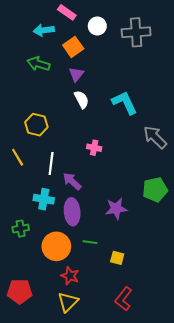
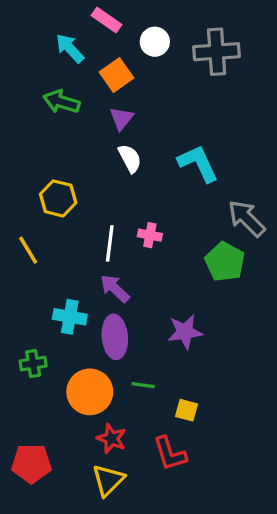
cyan arrow: (44, 30) -> (70, 48), turned 54
white line: (51, 163) -> (110, 243), moved
green pentagon: (155, 190) -> (225, 262), moved, turned -30
red L-shape: (124, 299) -> (170, 454), moved, turned -55

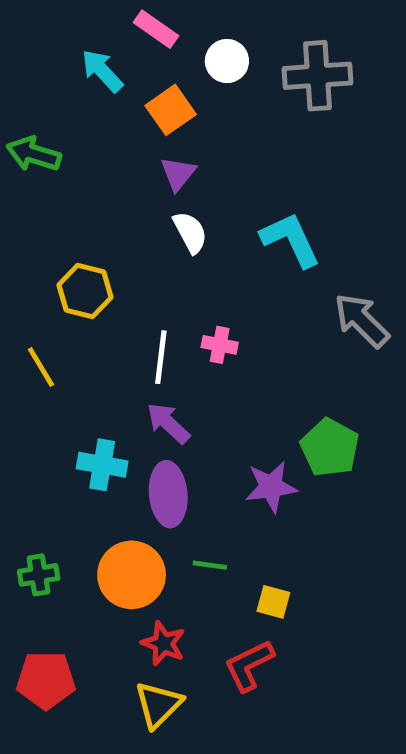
green arrow: (61, 102) -> (34, 154), moved
green pentagon: (225, 262) -> (330, 448), moved
green cross: (33, 363) -> (39, 575), moved
red L-shape: (170, 454) -> (249, 665), turned 81

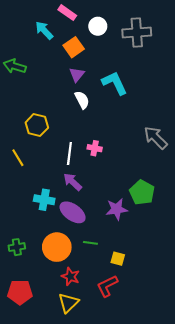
cyan L-shape: (291, 240) -> (115, 83), moved
purple ellipse: (168, 494) -> (73, 212), turned -50

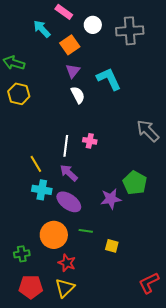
yellow hexagon: (37, 125) -> (19, 94), moved
yellow line: (18, 158) -> (36, 164), moved
green cross: (17, 247) -> (22, 254), moved
red L-shape: (107, 286) -> (149, 283), moved
red pentagon: (20, 292) -> (31, 287), moved

